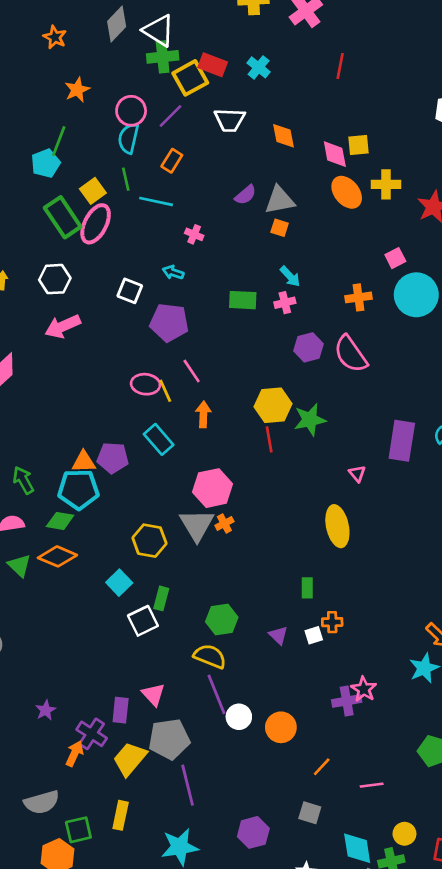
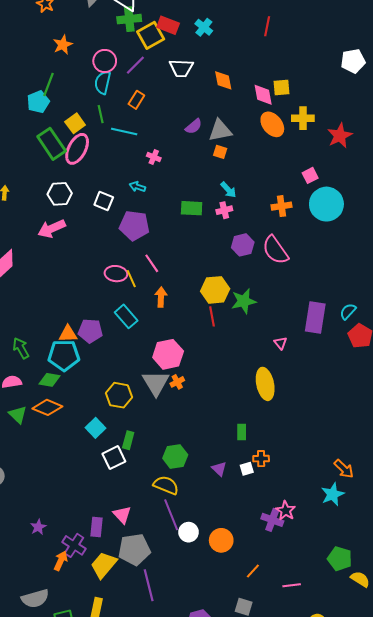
white hexagon: (55, 279) -> (60, 194), moved
purple cross: (347, 701) -> (272, 520), turned 30

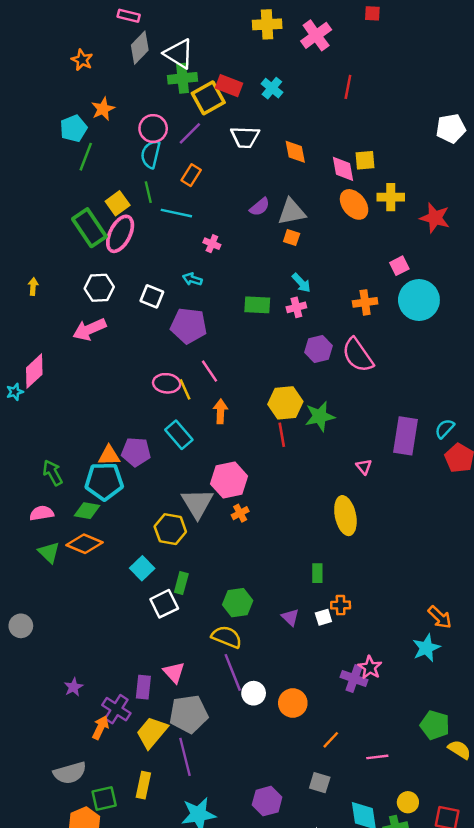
cyan pentagon: (38, 102) -> (73, 128), moved
red star: (340, 136) -> (435, 218), turned -30
gray triangle: (156, 383) -> (197, 503), moved
purple line: (149, 585) -> (185, 757), moved

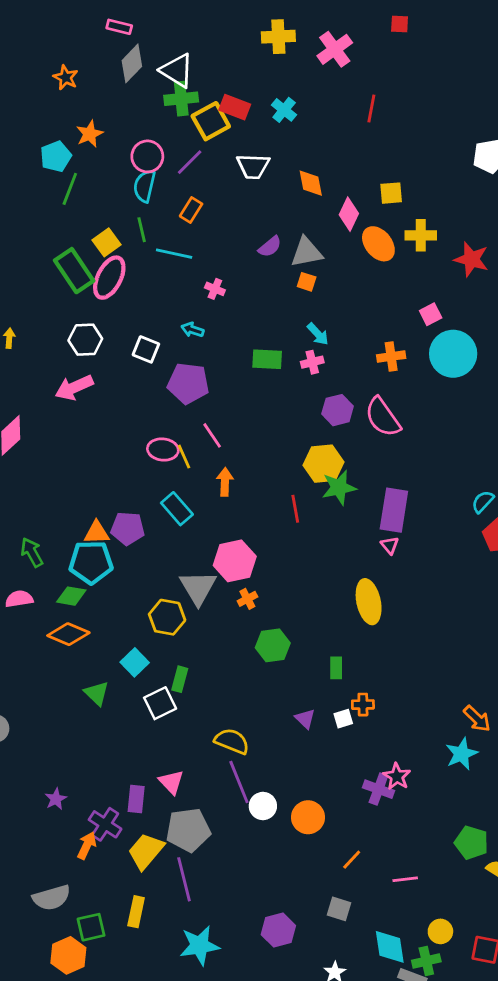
pink diamond: (343, 169) -> (349, 214), moved, turned 36
yellow hexagon: (285, 403) -> (323, 464), moved
purple rectangle: (405, 436) -> (394, 510), moved
green triangle: (49, 552) -> (97, 693), moved
green hexagon: (238, 603) -> (273, 645), moved

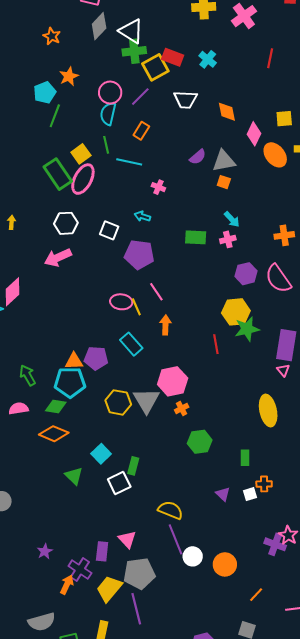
yellow hexagon: (167, 617) -> (118, 402), moved

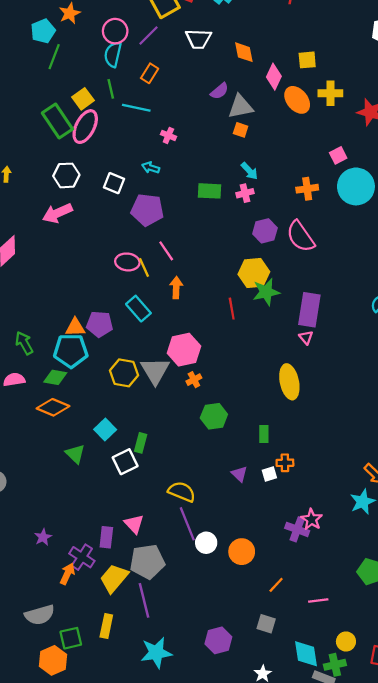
purple semicircle: (198, 157) -> (219, 91), moved

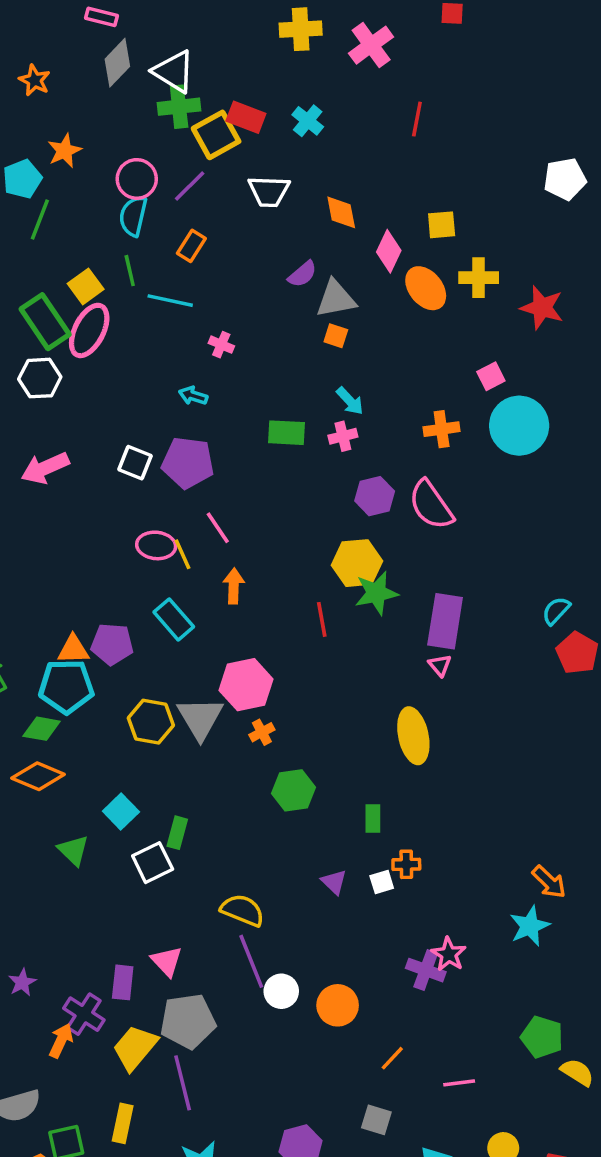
white hexagon: (66, 175) -> (40, 378), moved
white square: (114, 183) -> (135, 463), moved

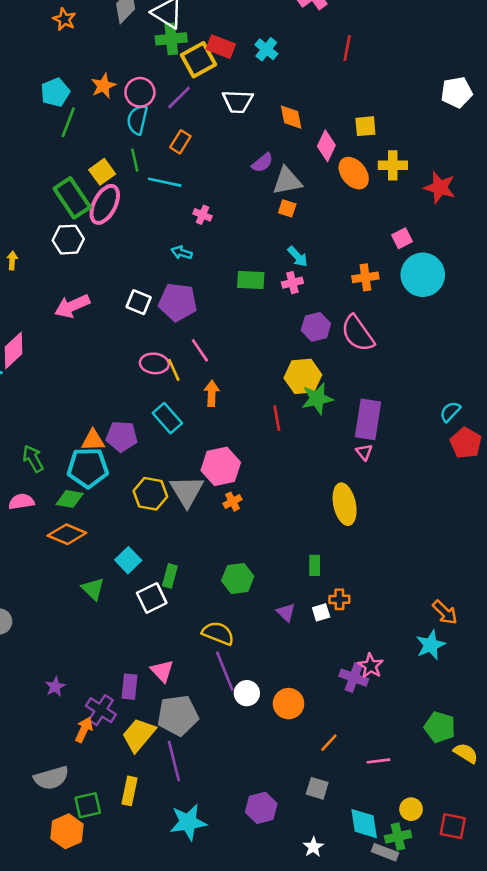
orange star: (64, 151) -> (103, 86), moved
green hexagon: (294, 790) -> (238, 578), moved

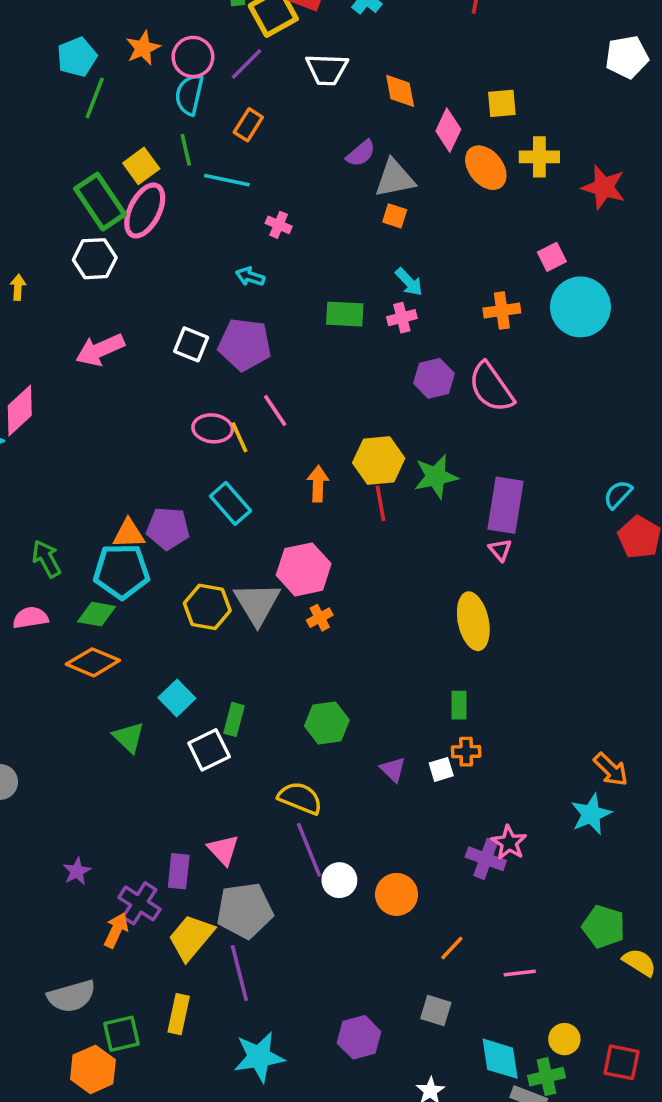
yellow hexagon: (303, 376) -> (379, 461), moved
orange arrow: (212, 393) -> (318, 484), moved
green rectangle: (315, 565) -> (459, 705), moved

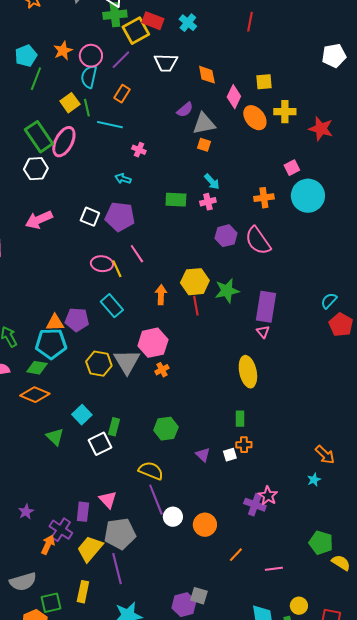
yellow square: (141, 166) -> (70, 103), moved
cyan star: (591, 814) -> (314, 480), size x0.6
gray square: (436, 1010) -> (199, 596), moved

